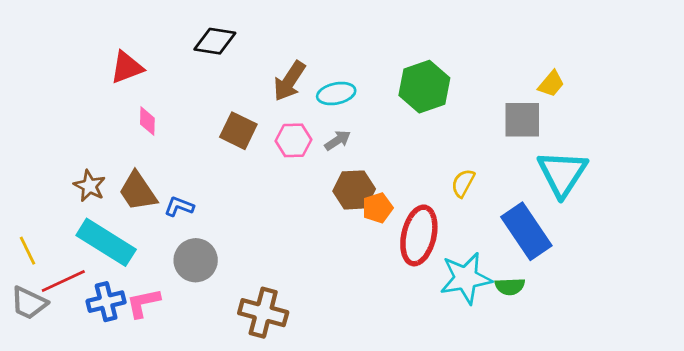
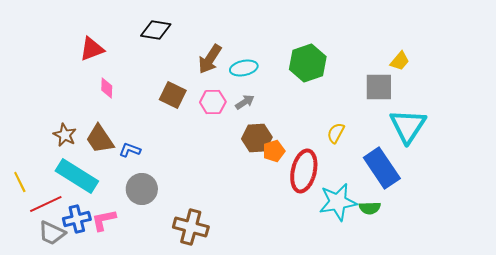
gray trapezoid: (29, 303) -> (52, 233), moved

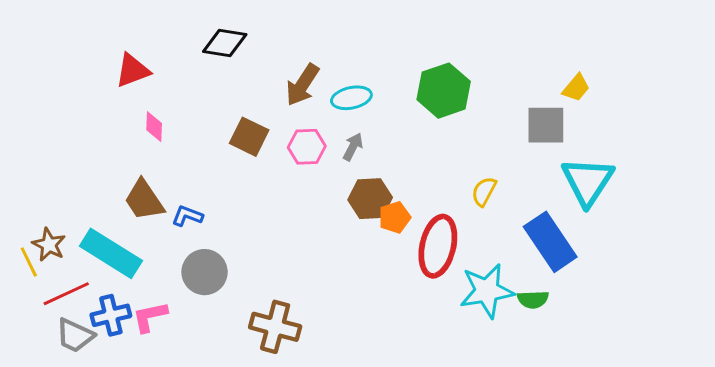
gray arrow: (245, 102) -> (353, 147), turned -30
brown star: (65, 135) -> (49, 245), moved

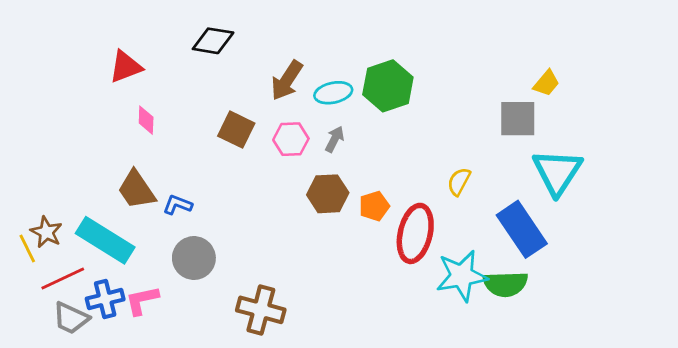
green hexagon: (444, 91) -> (388, 86), moved
brown hexagon: (370, 199) -> (328, 194), moved
green semicircle: (533, 299) -> (505, 284), size x1.5

